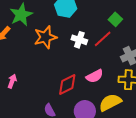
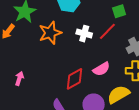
green square: (115, 19) -> (119, 11), turned 32

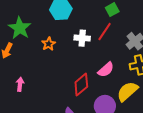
orange star: (50, 33) -> (49, 44), size x0.6
pink arrow: (19, 78) -> (20, 84), moved

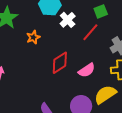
white cross: (82, 38) -> (68, 20), moved, turned 35
red diamond: (81, 84) -> (60, 63), moved

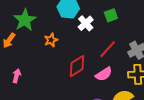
green square: (101, 11) -> (111, 15), moved
red line: (90, 32) -> (108, 49), moved

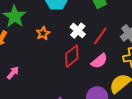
white cross: (86, 23) -> (78, 31), moved
pink arrow: (17, 76) -> (13, 73), turned 32

